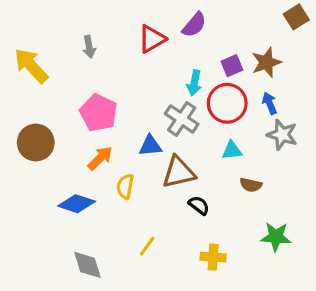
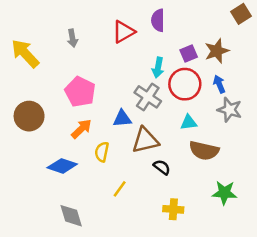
purple semicircle: (194, 25) -> (158, 20), turned 140
brown semicircle: (251, 185) -> (204, 151), size x1.6
yellow line: (147, 246) -> (120, 189), moved

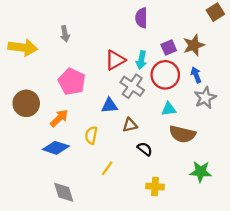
red triangle: (124, 32) -> (115, 60), moved
yellow arrow: (25, 53) -> (23, 47), turned 140
gray star: (230, 110) -> (205, 98), turned 30
orange arrow: (81, 129) -> (59, 118), moved
brown triangle: (145, 140) -> (130, 125), size x0.6

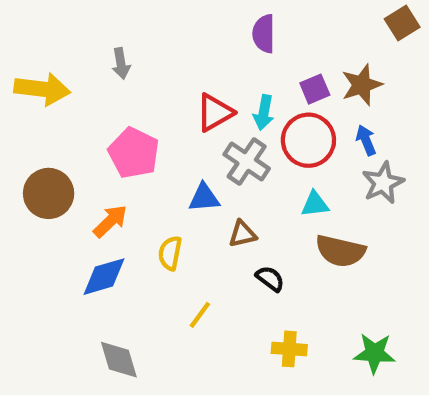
blue diamond: (56, 148) -> (104, 277), turned -35
green star: (201, 172) -> (374, 353), moved

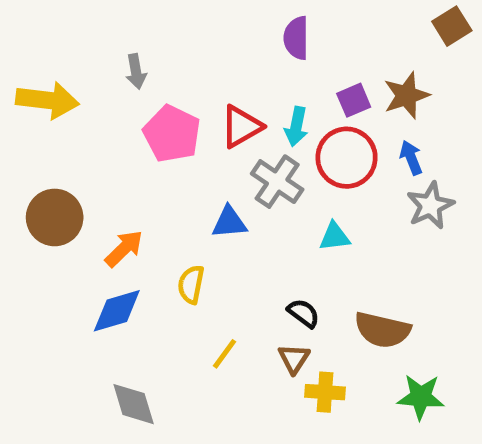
pink pentagon: (134, 153) -> (172, 134), moved
cyan triangle: (315, 204) -> (335, 237), moved
brown triangle: (242, 234) -> (294, 359), moved, turned -44
brown semicircle: (340, 251) -> (382, 330), moved

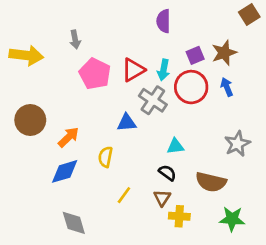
gray star: (430, 205) -> (237, 144), moved
cyan triangle: (335, 237) -> (175, 146), moved

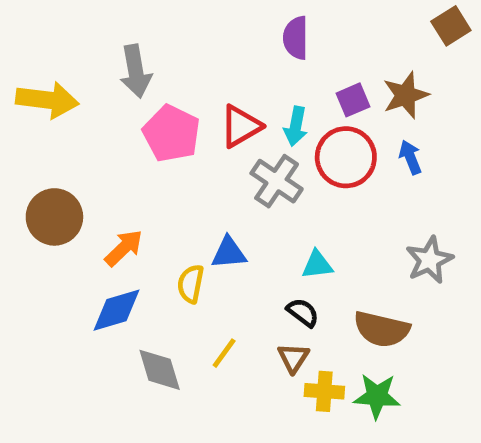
gray arrow: (75, 40) -> (136, 71), size x1.5
blue triangle: (127, 123) -> (229, 253), moved
green star: (232, 219) -> (377, 396), moved
gray diamond: (74, 223) -> (160, 370), moved

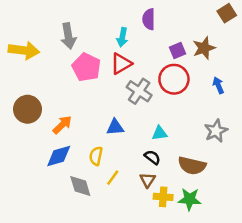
cyan arrow: (296, 126) -> (122, 37), moved
blue arrow: (410, 157) -> (218, 85), moved
yellow semicircle: (191, 284) -> (96, 156), moved

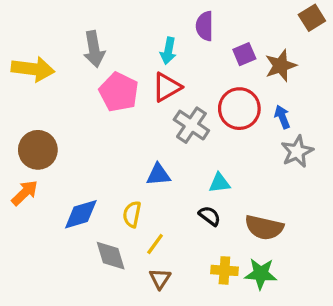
purple square: (178, 50) -> (244, 54), moved
blue arrow: (218, 85) -> (282, 117), moved
orange arrow: (62, 125) -> (25, 193), moved
gray star: (216, 131) -> (297, 152), moved
brown triangle: (148, 180) -> (160, 279), moved

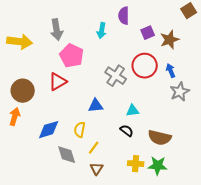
red triangle: (167, 87) -> (58, 82), moved
orange arrow: (25, 193) -> (15, 117), turned -30

